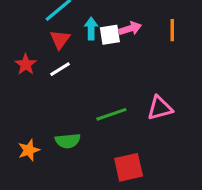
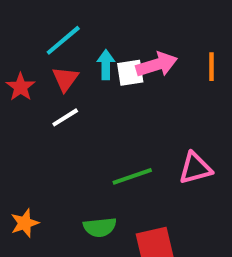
pink arrow: (130, 29) -> (157, 65), size x1.4
red star: (26, 64) -> (21, 87), moved
green semicircle: (68, 141) -> (100, 227), moved

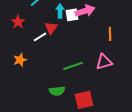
orange line: (212, 67) -> (110, 34), moved
red triangle: (65, 79) -> (51, 28), moved
orange star: (25, 223) -> (20, 60), moved

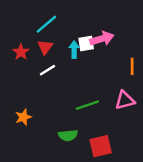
cyan arrow: (60, 11) -> (74, 50), moved
red triangle: (51, 28) -> (45, 47), moved
orange star: (20, 60) -> (23, 117), moved

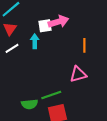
cyan arrow: (74, 50) -> (35, 41), moved
green line: (87, 105) -> (51, 95), moved

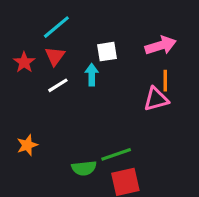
pink arrow: (58, 22) -> (161, 45), moved
pink triangle: (78, 74) -> (156, 99), moved

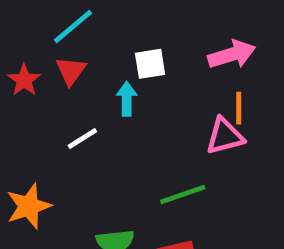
white line: (58, 85) -> (82, 138), moved
orange star: (27, 145) -> (29, 206), size x1.4
green line: (116, 154) -> (183, 194), moved

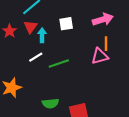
cyan arrow: (127, 99) -> (42, 35), moved
green line: (183, 194) -> (59, 64), moved

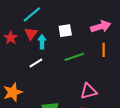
pink triangle: (100, 56) -> (88, 91), moved
green line: (59, 64) -> (74, 57), moved

